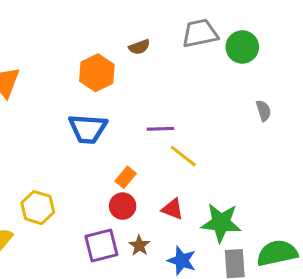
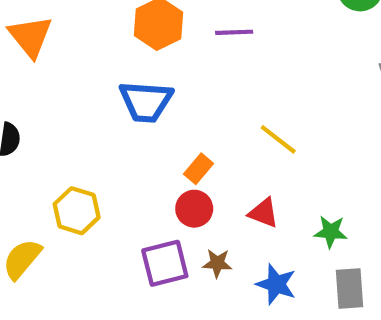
purple line: (160, 129) -> (234, 32), moved
green star: (221, 223) -> (331, 232), size x0.6
brown star: (139, 245) -> (217, 263), turned -30

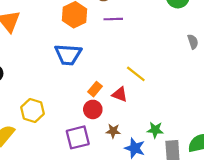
red triangle: (264, 213) -> (120, 94), moved
green star: (331, 232) -> (155, 130), moved
brown star: (217, 263) -> (113, 131), moved

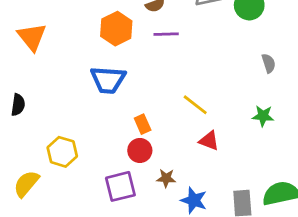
orange rectangle: (95, 89) -> (143, 124), turned -64
red triangle: (120, 94) -> (209, 141), moved
green star: (155, 130) -> (263, 116), moved

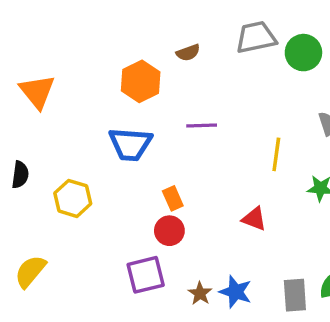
purple line: (166, 34) -> (202, 126), moved
yellow line: (195, 105) -> (276, 154), moved, turned 60
yellow hexagon: (62, 152) -> (73, 198), moved
brown star: (166, 178) -> (200, 293), moved, turned 30

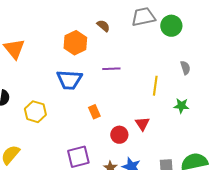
brown semicircle: (188, 53) -> (103, 26), turned -120
red triangle: (254, 219) -> (142, 124), turned 35
red circle: (169, 231) -> (119, 135), moved

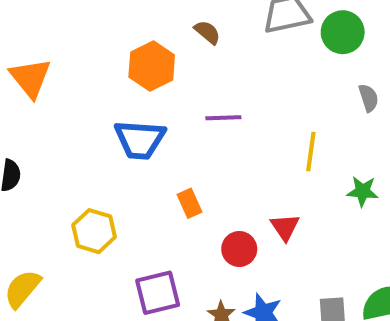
gray semicircle: (185, 68) -> (369, 98), moved
yellow hexagon: (35, 112) -> (94, 231), moved

